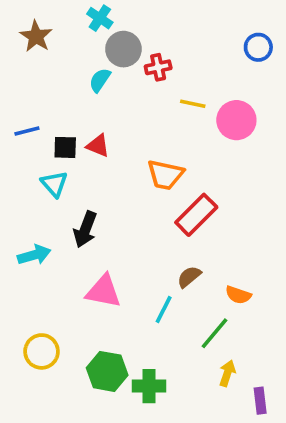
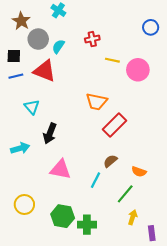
gray circle: (123, 49) -> (38, 39), moved
red triangle: (98, 146) -> (45, 71), moved, size x1.6
black square: (65, 147) -> (14, 56), moved

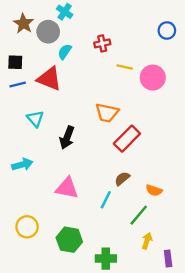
gray circle: (38, 39) -> (48, 32), moved
black arrow: (50, 133) -> (67, 137), moved
green cross: (87, 225) -> (106, 259), moved

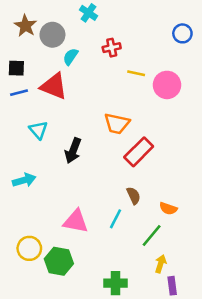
cyan cross: (65, 12) -> (88, 13), moved
brown semicircle: (122, 179) -> (134, 196), turned 105
pink triangle: (67, 188) -> (76, 221), moved
green hexagon: (69, 240) -> (59, 261), moved
purple rectangle: (168, 259) -> (172, 286), moved

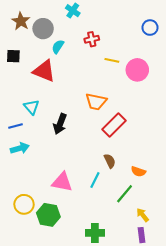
blue line: (19, 93) -> (16, 126), moved
yellow arrow: (161, 264) -> (143, 215), moved, turned -56

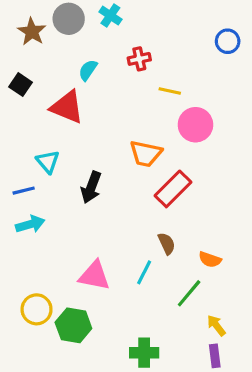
gray circle: (43, 29) -> (69, 19), moved
black square: (13, 56) -> (20, 85), turned 32
pink circle: (137, 70) -> (195, 125), moved

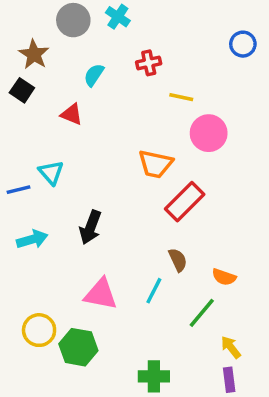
brown star: (32, 32) -> (34, 54), moved
red triangle: (67, 107) -> (72, 114), size x0.6
black arrow: (91, 187) -> (90, 227), moved
blue line: (24, 191) -> (19, 190), moved

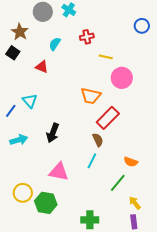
blue line: (19, 190) -> (11, 111), turned -40
brown semicircle: (178, 260) -> (98, 140), moved
cyan line: (154, 291) -> (92, 161), moved

